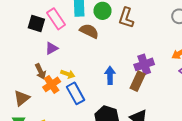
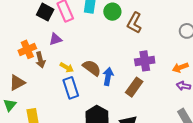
brown semicircle: (89, 31) -> (92, 68), moved
purple cross: (144, 64) -> (145, 61), moved
orange cross: (52, 84) -> (27, 49), moved

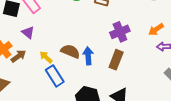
purple triangle: (55, 39) -> (28, 32), turned -48
brown arrow: (40, 60) -> (18, 56), turned -98
yellow arrow: (67, 67) -> (46, 57), turned -152

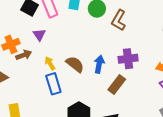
blue arrow: (88, 56) -> (99, 64), moved

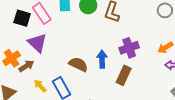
purple triangle: (39, 35) -> (37, 43), size x1.5
yellow arrow: (50, 63) -> (40, 86), moved

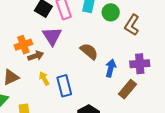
brown semicircle: (78, 64) -> (89, 51), moved

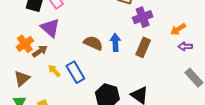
brown semicircle: (89, 51) -> (93, 43), moved
purple cross: (140, 64) -> (143, 17), moved
brown rectangle: (127, 89) -> (143, 47), moved

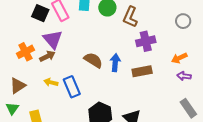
brown rectangle: (143, 47) -> (142, 71), turned 48
brown arrow: (40, 51) -> (47, 56), moved
yellow arrow: (54, 71) -> (51, 82), turned -40

